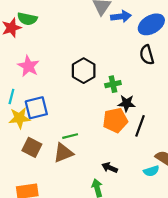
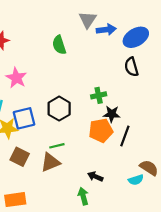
green semicircle: (27, 19) -> (59, 45), moved, turned 60
black hexagon: (84, 71) -> (59, 109), moved

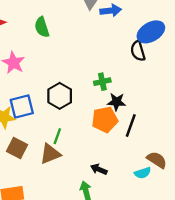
blue ellipse: (136, 37) -> (151, 32), moved
green semicircle: (59, 45) -> (42, 27), moved
green line: (57, 146) -> (57, 136), turned -56

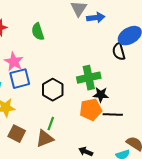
green cross: (102, 82) -> (89, 78), size x1.6
blue square: (22, 107) -> (20, 79), moved
black line: (131, 125) -> (113, 115), turned 72

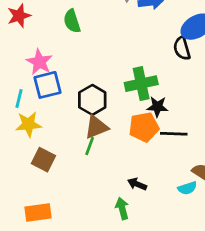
brown triangle: (45, 139) -> (96, 127), moved

